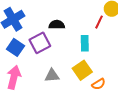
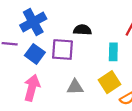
purple square: (40, 43) -> (63, 50), turned 30

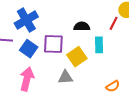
black semicircle: (82, 30) -> (82, 26), moved
yellow square: (110, 82) -> (77, 57), moved

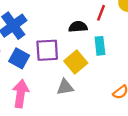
red line: (114, 23) -> (101, 13), moved

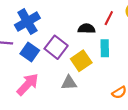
purple square: (47, 50) -> (56, 47), turned 35
pink arrow: (21, 94) -> (28, 84), turned 30

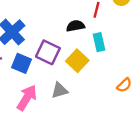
gray triangle: (69, 83) -> (60, 90), moved

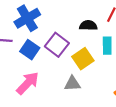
gray triangle: (60, 90) -> (72, 84), moved

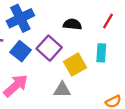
black semicircle: (88, 25) -> (72, 24), moved

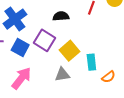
cyan rectangle: (101, 53) -> (91, 62), moved

